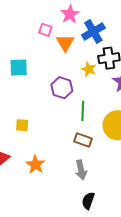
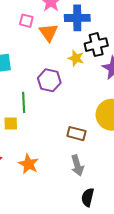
blue cross: (93, 31) -> (77, 18), turned 35
green line: (83, 111) -> (24, 102), moved

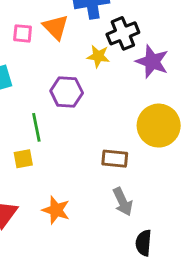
pink square: (26, 21) -> (23, 33), moved

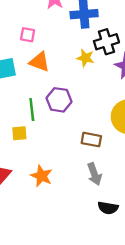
orange triangle: (56, 27) -> (39, 62), moved, turned -30
purple hexagon: (67, 92) -> (59, 100), moved
black semicircle: (143, 243) -> (108, 208), turned -90

